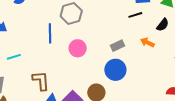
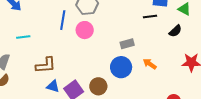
orange arrow: (147, 42) -> (150, 64), moved
pink circle: (78, 48) -> (85, 30), moved
brown L-shape: (41, 81) -> (46, 65), turned 80

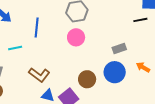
blue line: (63, 20) -> (37, 28), moved
brown L-shape: (46, 65) -> (39, 75), turned 45
brown circle: (98, 86) -> (87, 79), moved

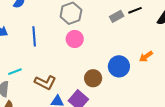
cyan line: (15, 48) -> (15, 72), moved
gray rectangle: (119, 48) -> (117, 16), moved
orange arrow: (143, 67) -> (146, 56), turned -56

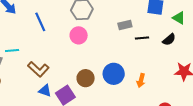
black line: (135, 10) -> (142, 38), moved
blue line: (34, 36) -> (40, 22), turned -36
orange arrow: (146, 56) -> (141, 80), moved, turned -56

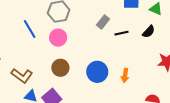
blue line: (40, 22) -> (30, 29), moved
gray rectangle: (125, 25) -> (103, 22), turned -32
brown circle: (86, 78) -> (60, 68), moved

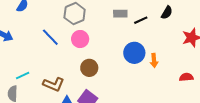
gray rectangle: (103, 22) -> (120, 14), turned 64
blue circle: (97, 72) -> (134, 53), moved

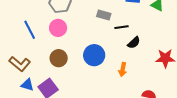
black semicircle: (167, 13) -> (134, 43), moved
blue line: (50, 37) -> (30, 30), moved
blue circle: (134, 53) -> (94, 55), moved

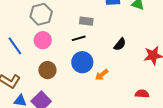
black line: (122, 27) -> (79, 38), moved
orange arrow: (123, 70) -> (102, 75), moved, turned 48

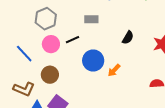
black line: (79, 38) -> (73, 40), moved
brown circle: (47, 70) -> (50, 75), moved

